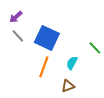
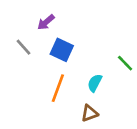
purple arrow: (16, 17) -> (46, 22), moved
blue square: (47, 38) -> (62, 50), size x0.7

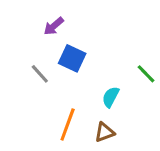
gray line: (23, 47) -> (40, 74), moved
orange line: (58, 88) -> (68, 125), moved

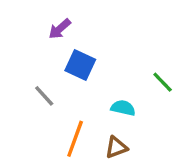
gray line: (40, 74) -> (44, 96), moved
cyan semicircle: (111, 97) -> (123, 108), turned 75

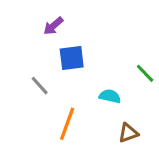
blue square: (80, 65) -> (72, 58), turned -32
brown triangle: (116, 147) -> (128, 133), moved

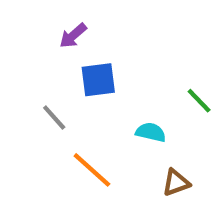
orange line: (67, 124) -> (92, 170), turned -68

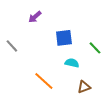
blue square: (98, 80) -> (64, 38), moved
gray line: (54, 118) -> (12, 46), moved

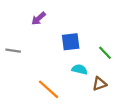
gray line: (12, 46) -> (13, 51), turned -40
brown triangle: (84, 87) -> (99, 84), moved

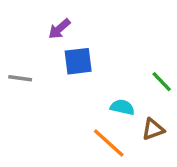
blue square: (71, 42) -> (78, 61), moved
orange line: (49, 89) -> (109, 143), moved

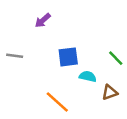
blue square: (78, 61) -> (68, 57), moved
orange line: (109, 143) -> (57, 102), moved

